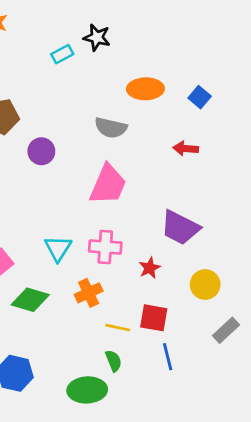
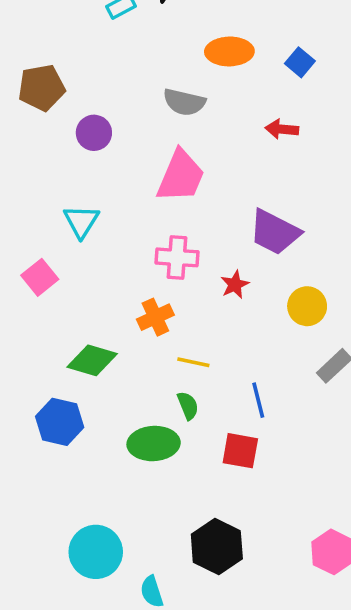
cyan triangle: (58, 248) -> (81, 221), moved
green diamond: (30, 300) -> (92, 360), moved
red square: (154, 318) -> (240, 451), moved

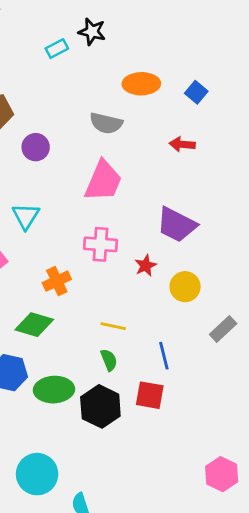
yellow circle: (307, 306) -> (185, 287), moved
orange cross: (155, 317) -> (57, 281), moved
green ellipse: (154, 444) -> (54, 390), moved
black hexagon: (217, 546) -> (100, 406), moved

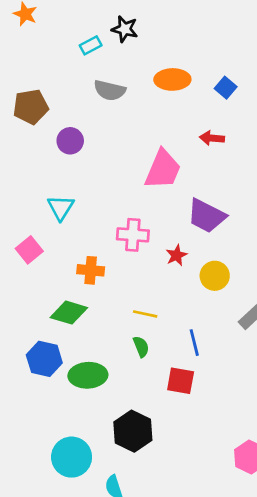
gray semicircle: (106, 123) -> (110, 90), moved
pink trapezoid: (103, 181) -> (163, 169), moved
orange cross: (57, 281) -> (91, 270), turned 30
black hexagon: (100, 406) -> (133, 431), moved

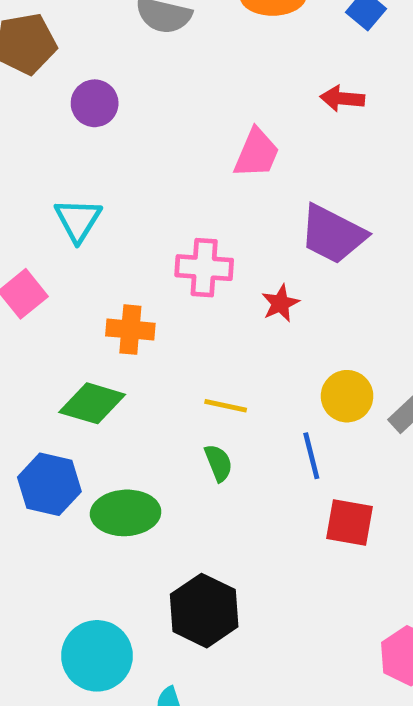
pink trapezoid: (163, 169) -> (257, 153), size x0.7
yellow circle: (215, 276) -> (347, 396), moved
red square: (181, 381) -> (349, 522), moved

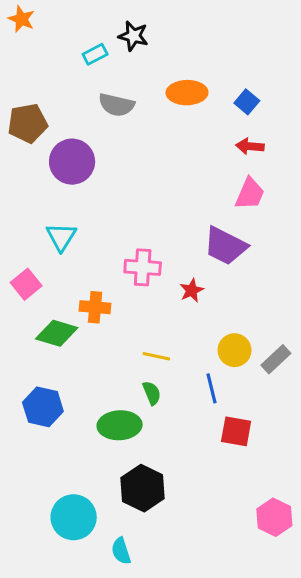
red arrow: (342, 99) -> (250, 146), moved
purple circle: (95, 103) -> (72, 162), size x1.5
pink trapezoid: (257, 153) -> (250, 194), moved
green diamond: (92, 403) -> (57, 333), moved
green ellipse: (126, 513) -> (120, 425), moved

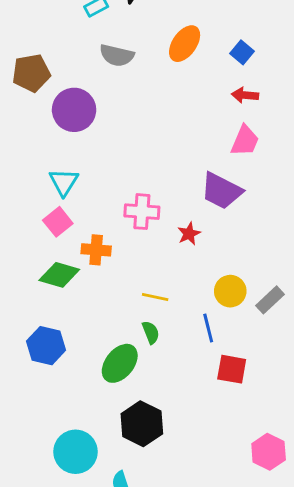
orange ellipse: (187, 93) -> (185, 44), turned -54
pink square: (26, 284) -> (58, 222), moved
green ellipse: (120, 425) -> (120, 363), turned -48

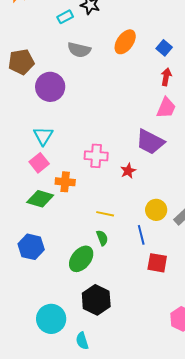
red arrow: (245, 95) -> (166, 77), turned 96

